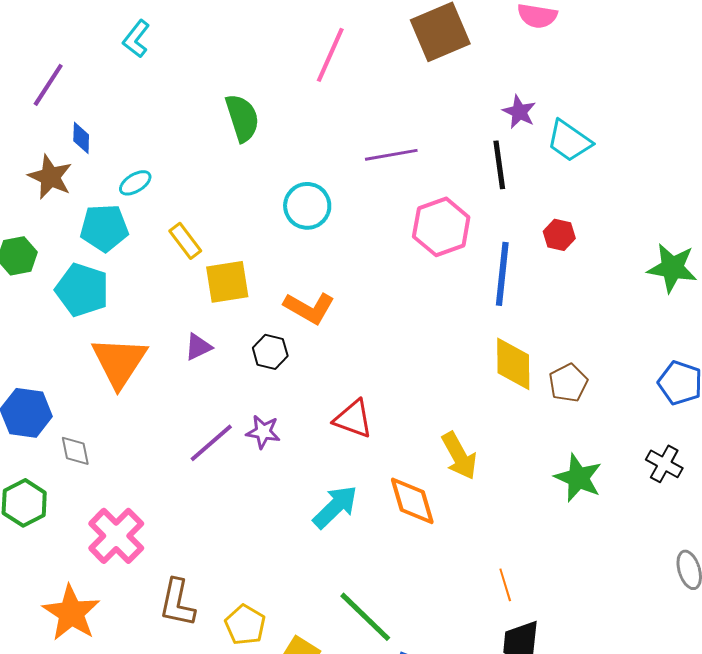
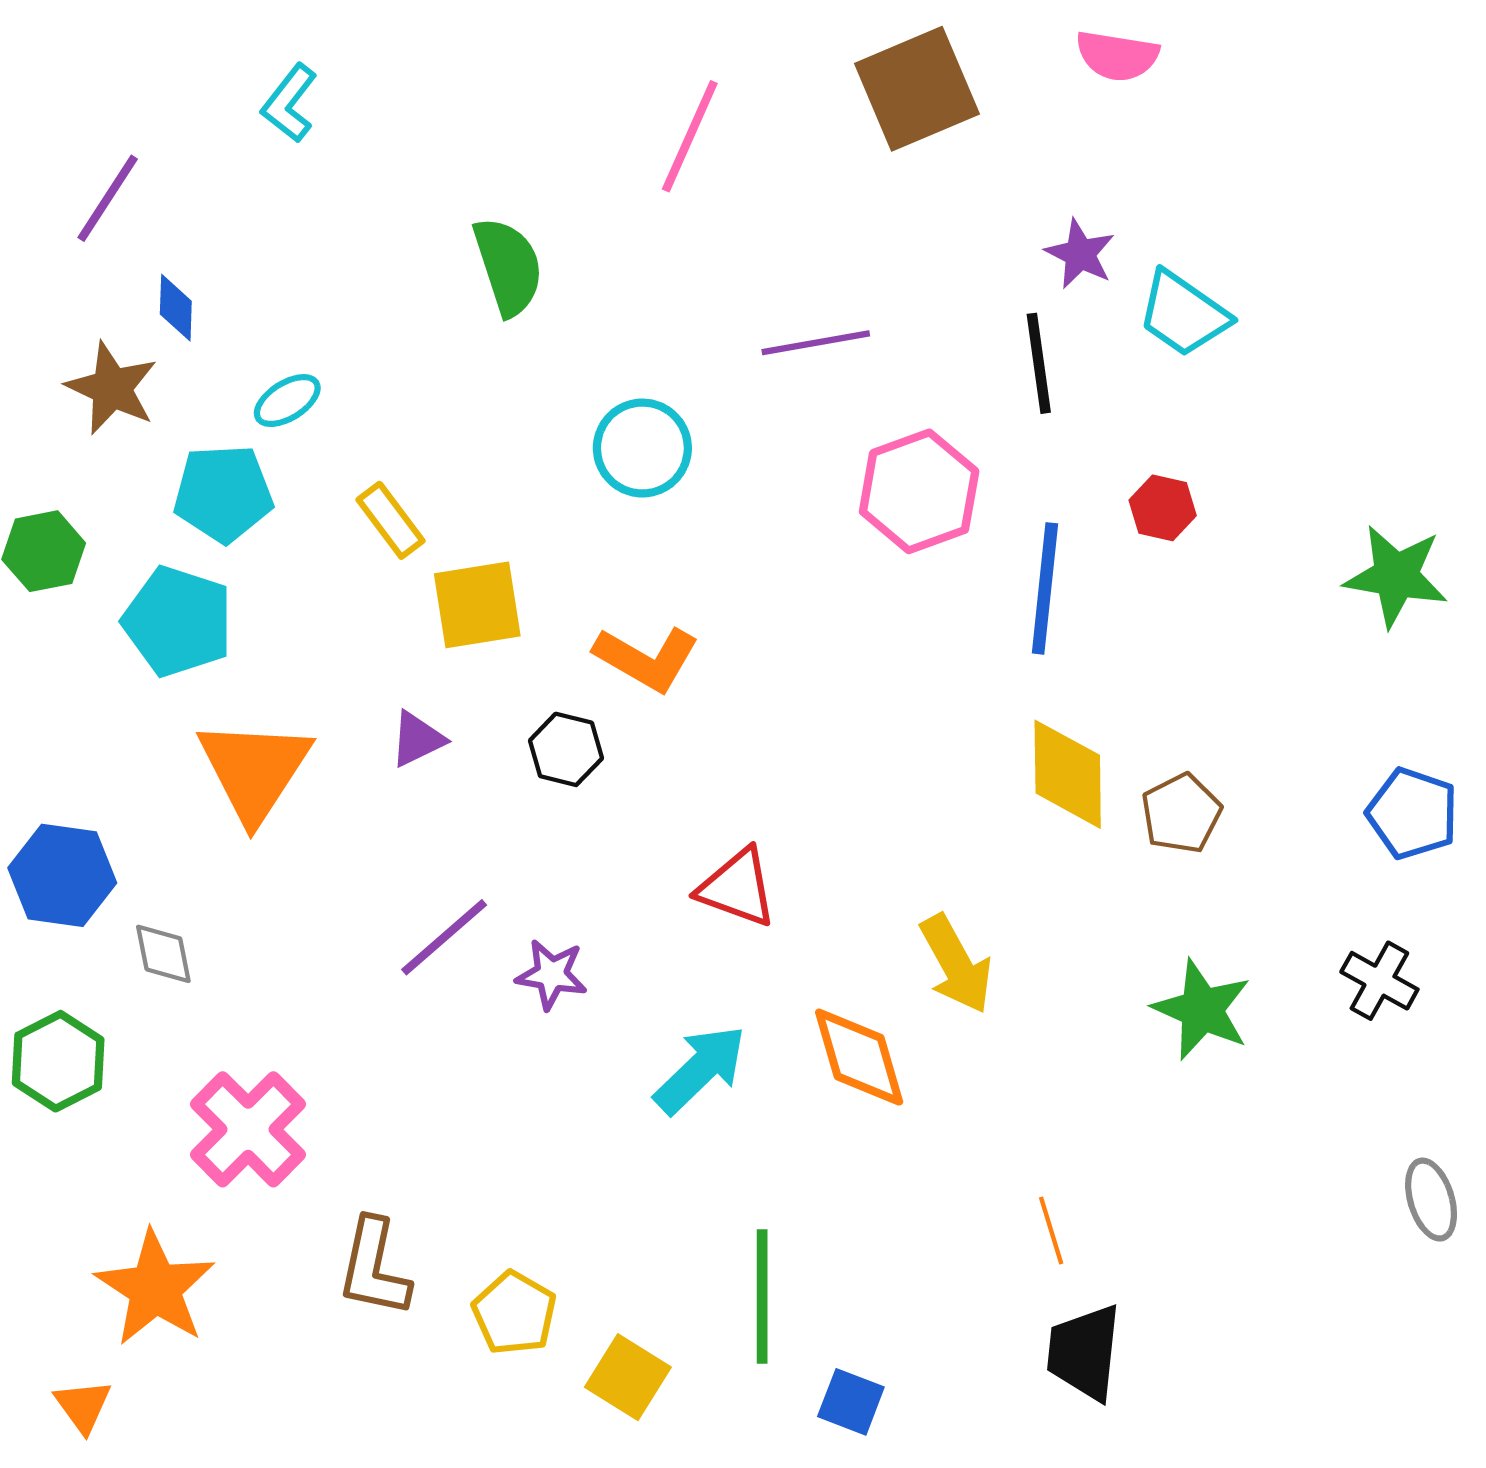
purple star: (263, 432) -> (552, 974), moved
green line: (365, 617) -> (762, 1297), turned 46

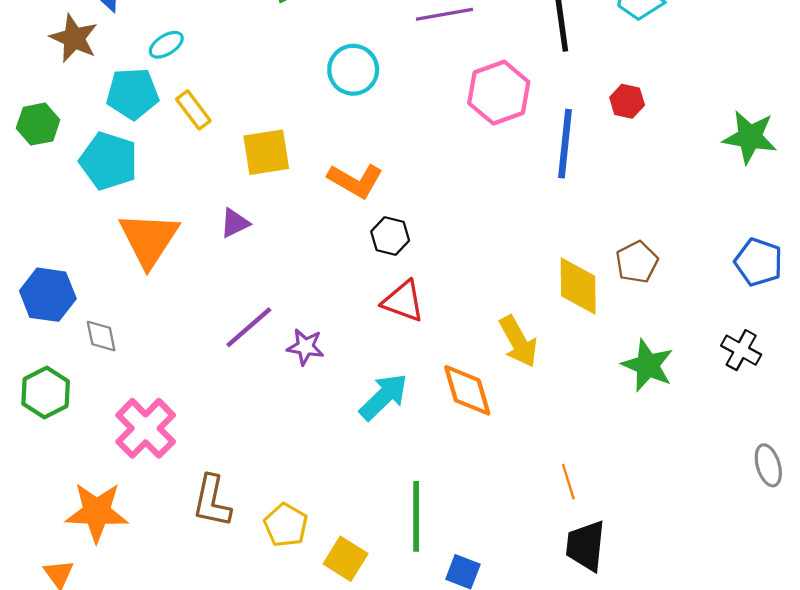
yellow rectangle: (390, 520) -> (193, 110), moved
black hexagon: (566, 749) -> (390, 236), moved
yellow diamond: (1068, 774) -> (578, 286), moved
orange star: (155, 1288) -> (97, 512), turned -30

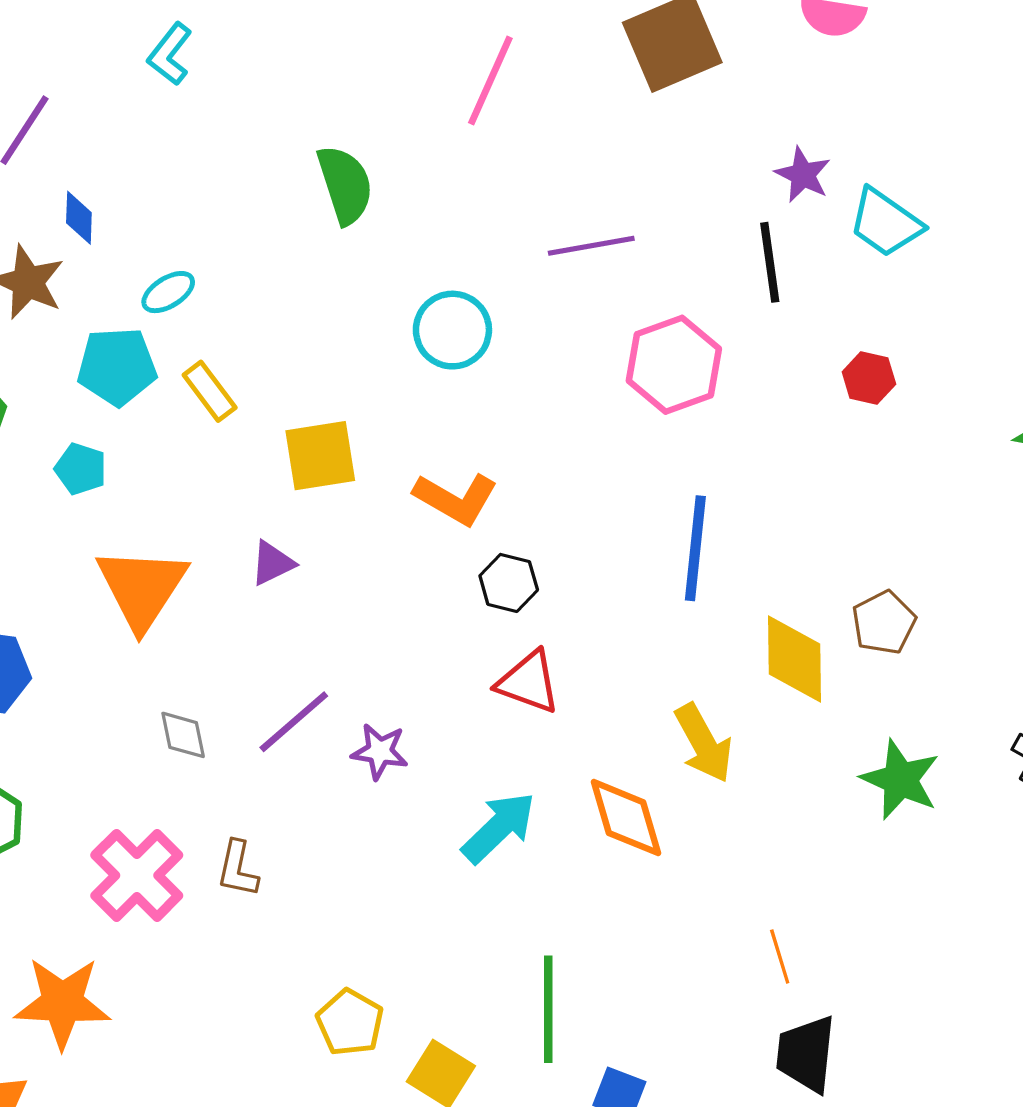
blue line: (565, 144) -> (695, 548), moved
cyan pentagon: (109, 161) -> (81, 469), size x0.6
gray diamond: (101, 336) -> (183, 735), moved
brown L-shape: (212, 501) -> (238, 869), moved, size x0.7

